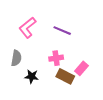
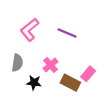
pink cross: (56, 58) -> (51, 65), moved, turned -32

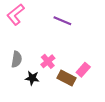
pink L-shape: (30, 30) -> (16, 15), moved
purple line: (67, 33) -> (62, 21), moved

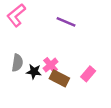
black star: (32, 78) -> (34, 72), moved
brown rectangle: (67, 78) -> (59, 78), moved

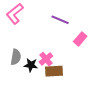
pink rectangle: (88, 74) -> (80, 39), moved
brown rectangle: (59, 78) -> (54, 71), turned -30

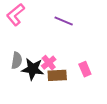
pink rectangle: (80, 39) -> (85, 69), moved, turned -64
black star: (31, 65) -> (33, 69), size x1.5

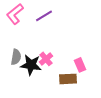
purple line: (64, 21) -> (44, 16), moved, turned -54
brown rectangle: (57, 75) -> (68, 79), moved

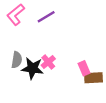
brown rectangle: (68, 79) -> (93, 78), moved

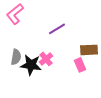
purple line: (46, 17) -> (57, 29), moved
brown rectangle: (93, 78) -> (89, 50), moved

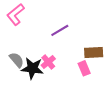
gray semicircle: (16, 57) -> (17, 60), turned -49

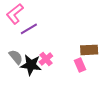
purple line: (60, 30) -> (29, 29), moved

